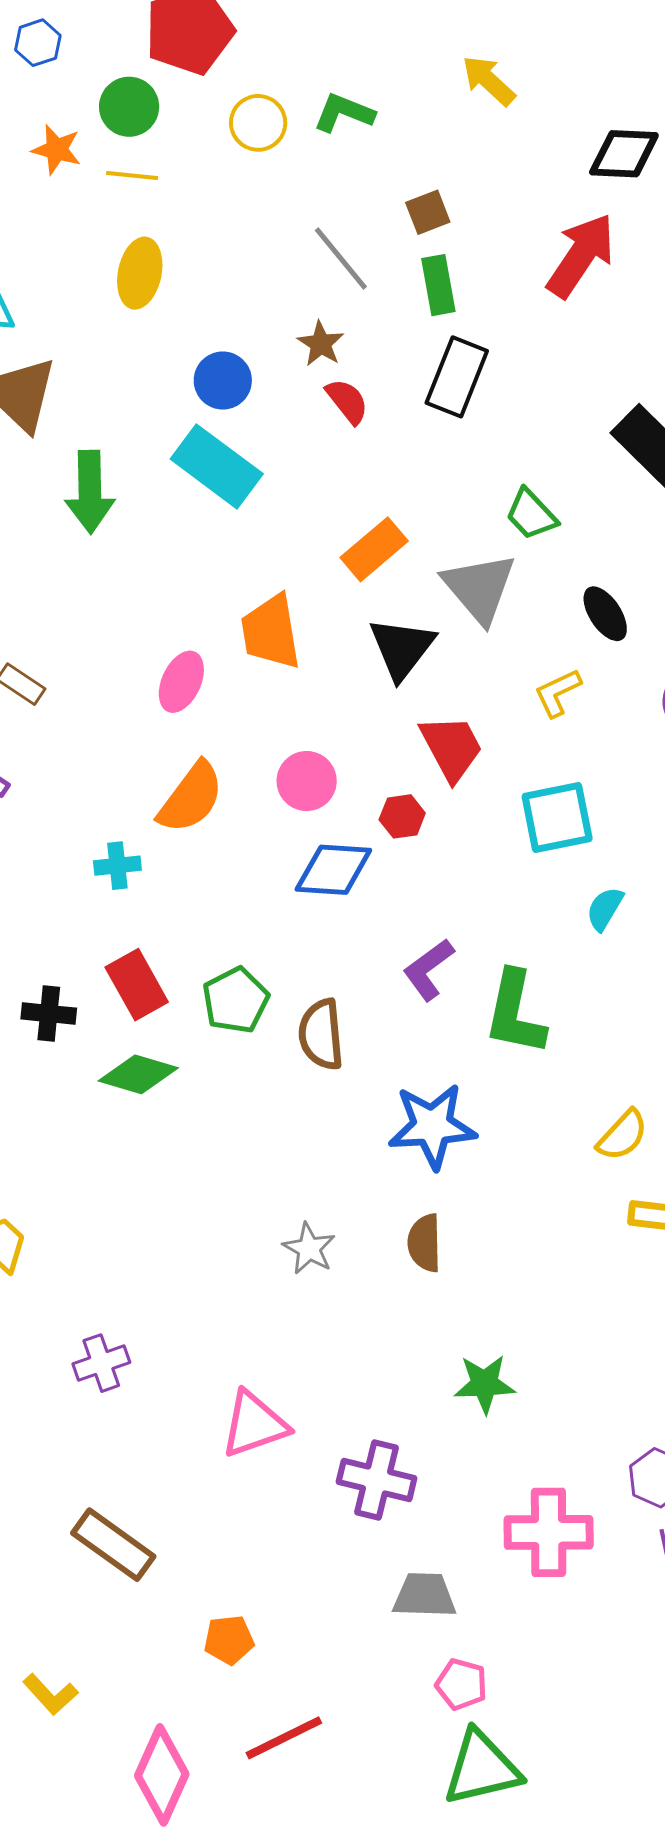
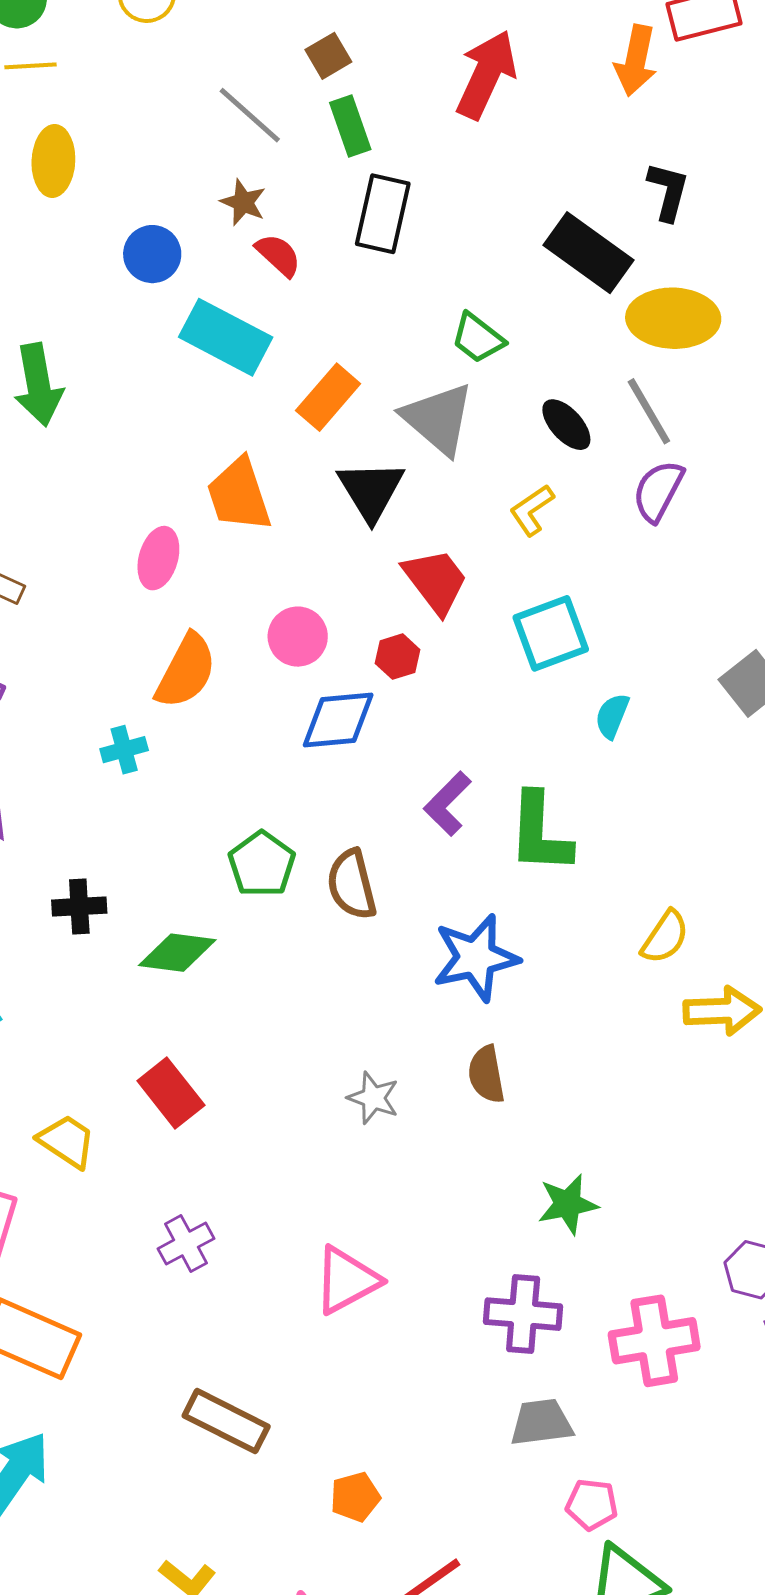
cyan rectangle: (217, 466) -> (226, 337), moved
red rectangle: (137, 985) -> (171, 1093), moved
purple cross: (377, 1480) -> (523, 1314), moved

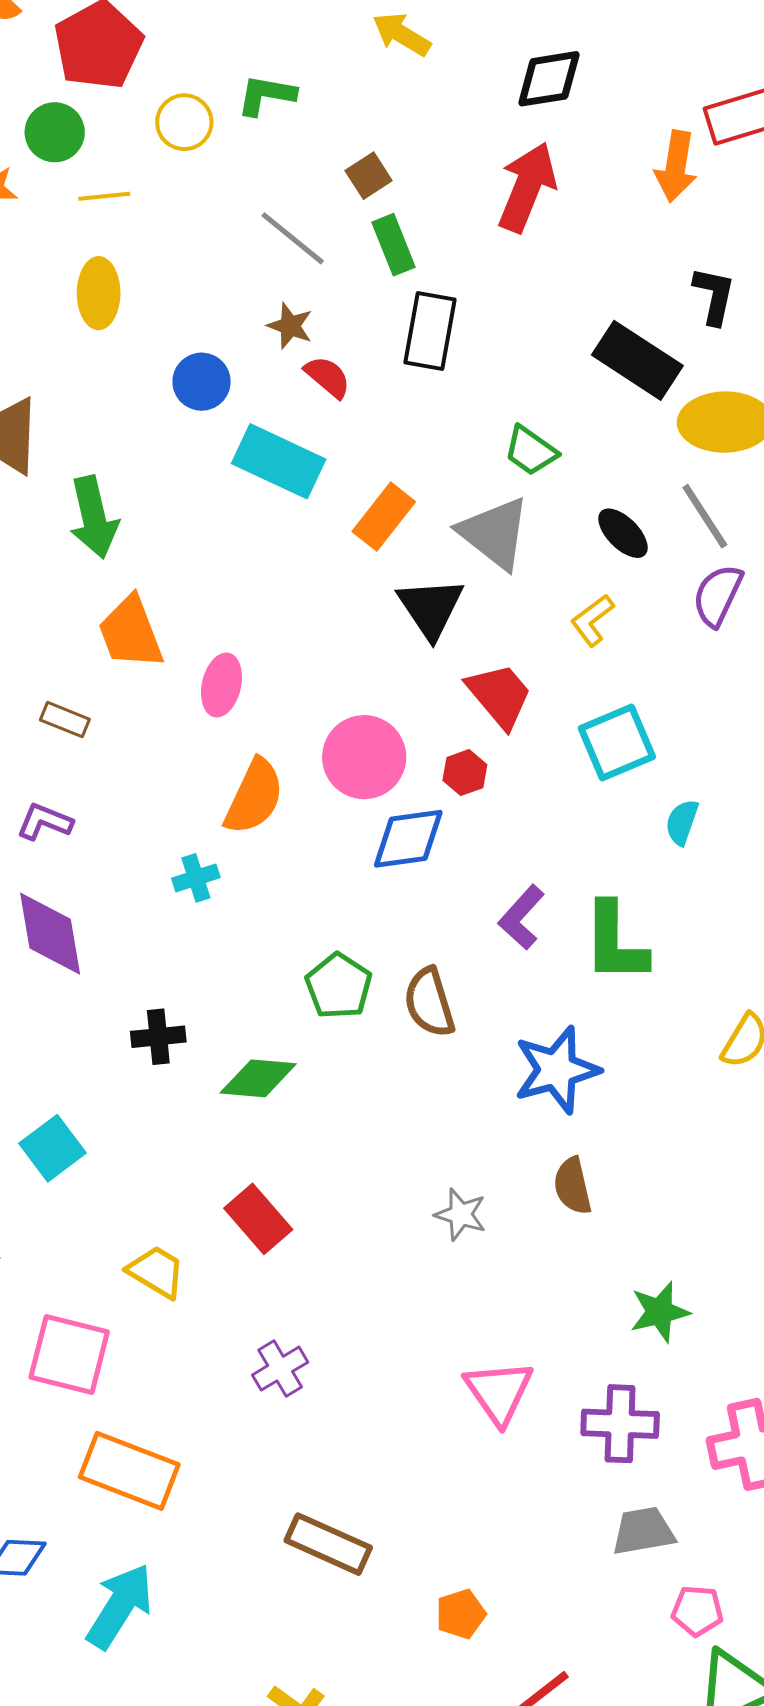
yellow line: (31, 66) -> (104, 196), moved
orange trapezoid: (239, 495) -> (131, 633), moved
pink circle: (298, 637) -> (364, 757), size x1.4
pink triangle: (347, 1280) -> (499, 1392), moved, turned -34

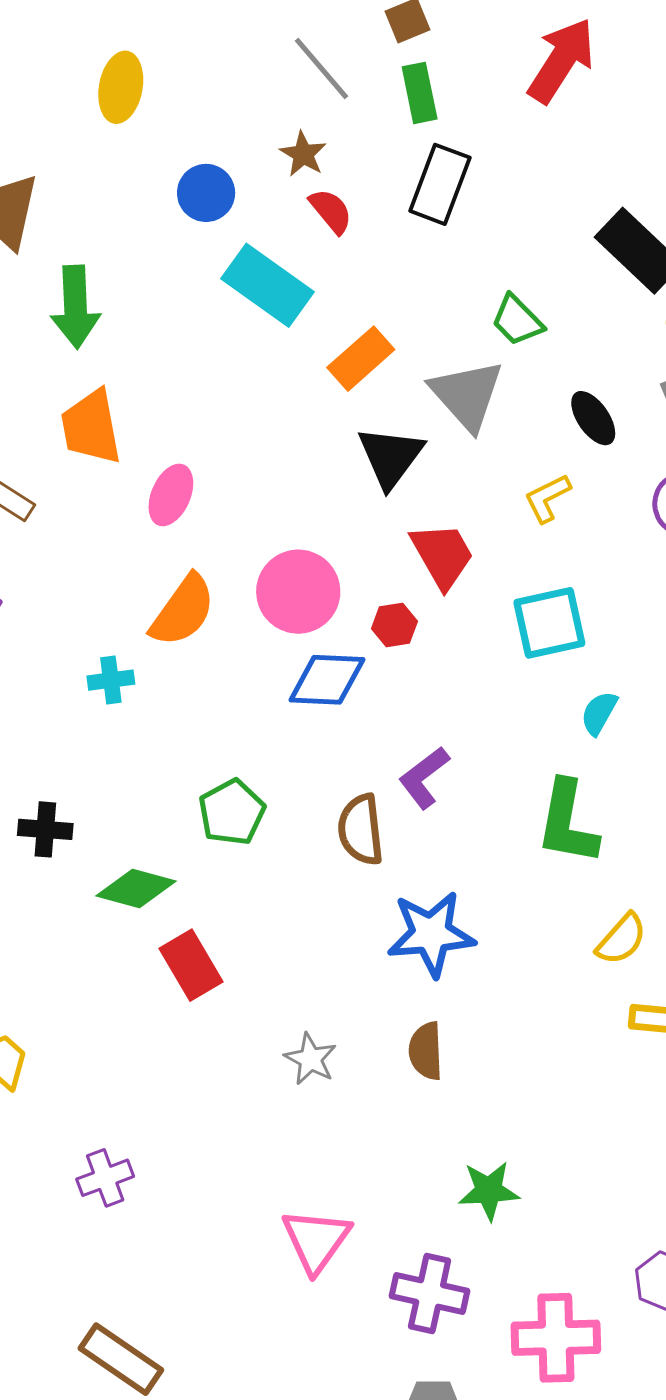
green L-shape: (615, 942) -> (567, 822), moved
brown semicircle: (429, 1002) -> (361, 830), moved
red rectangle: (258, 1219) -> (191, 965), moved

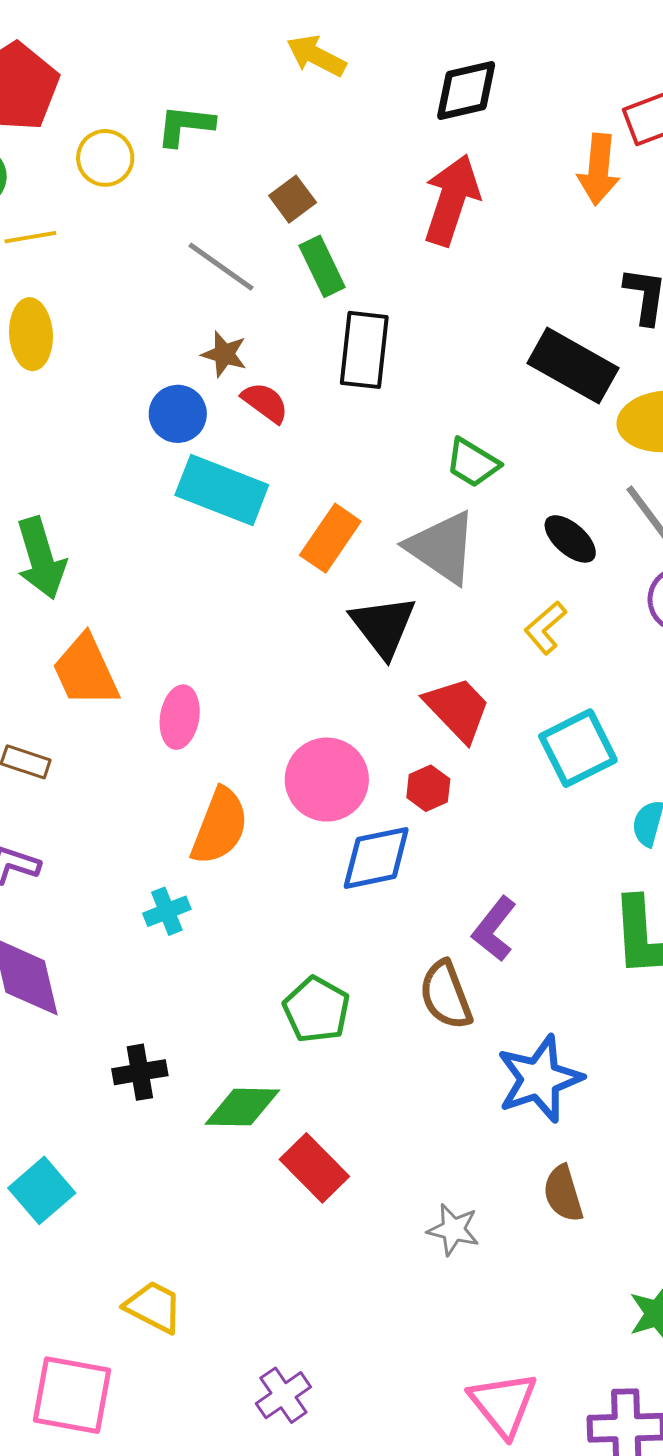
blue circle: (206, 193) -> (178, 414), moved

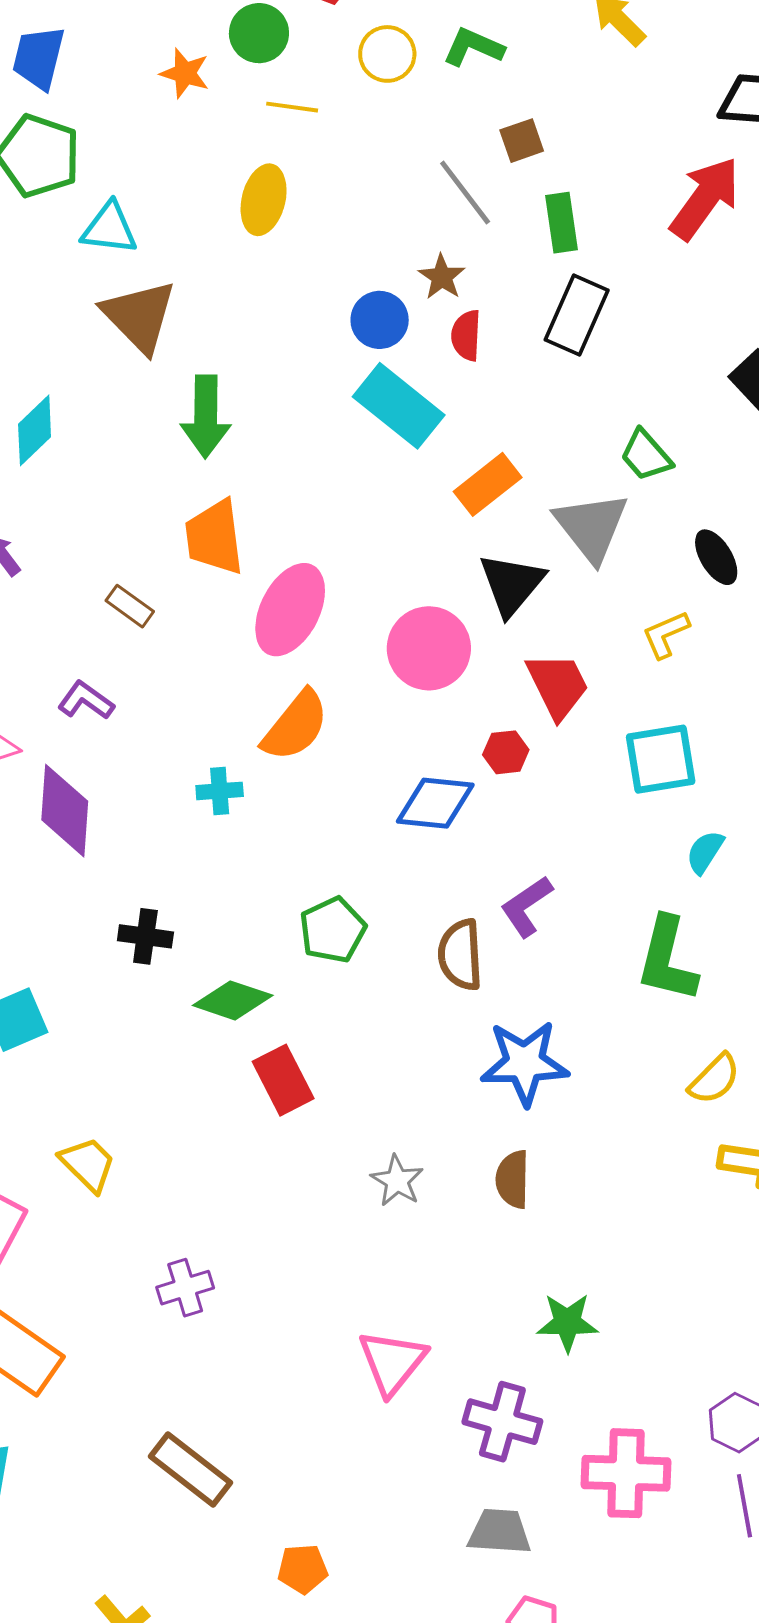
brown square: (293, 199) -> (522, 141), moved
red semicircle: (265, 403) -> (466, 335), turned -141
pink ellipse: (180, 717) -> (290, 610), size x1.5
pink circle: (327, 780) -> (429, 648), moved

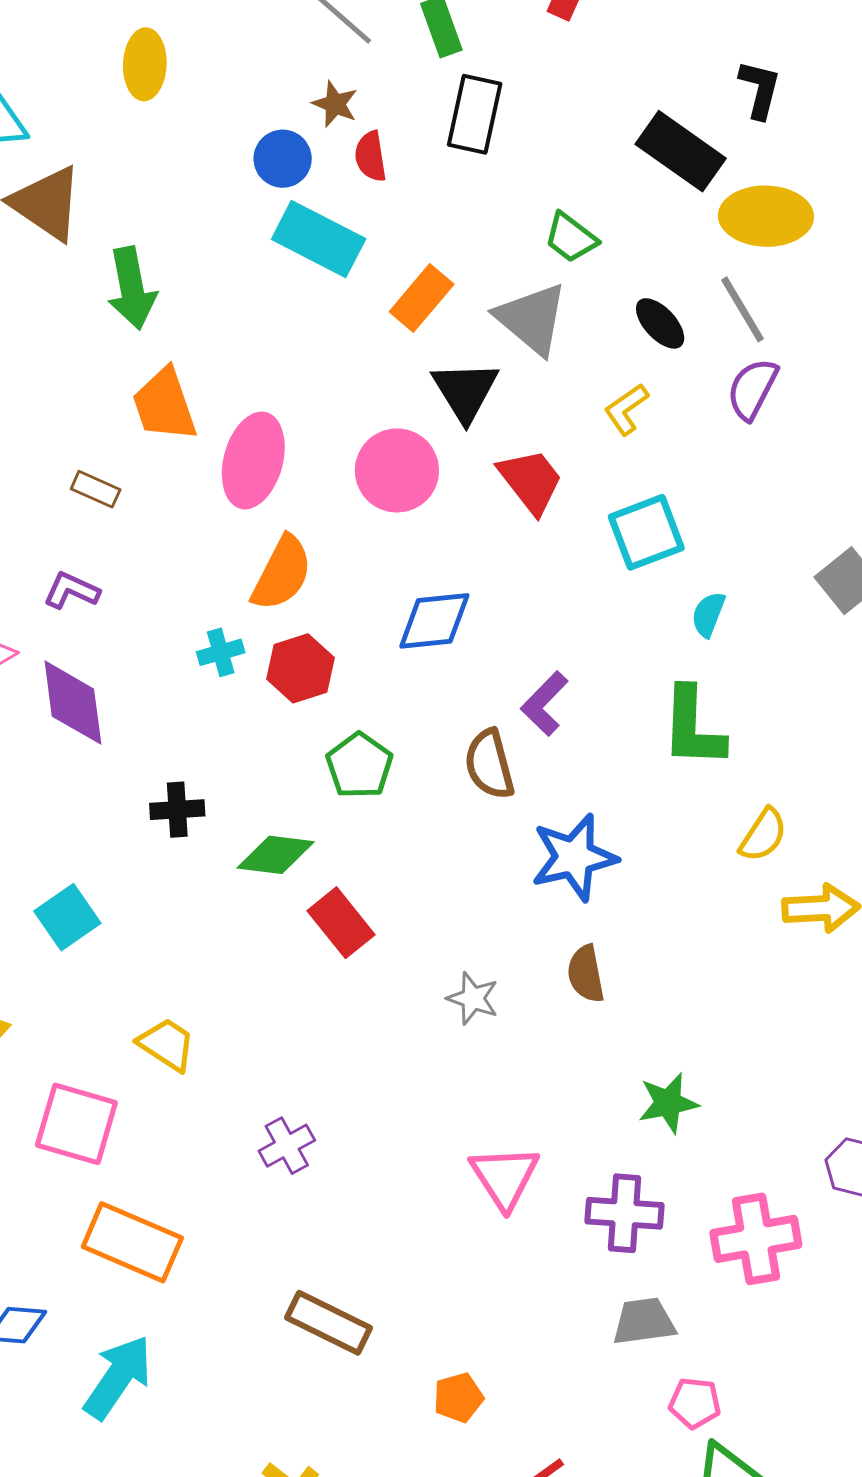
red hexagon: (506, 752) -> (301, 668), moved, size x1.5

